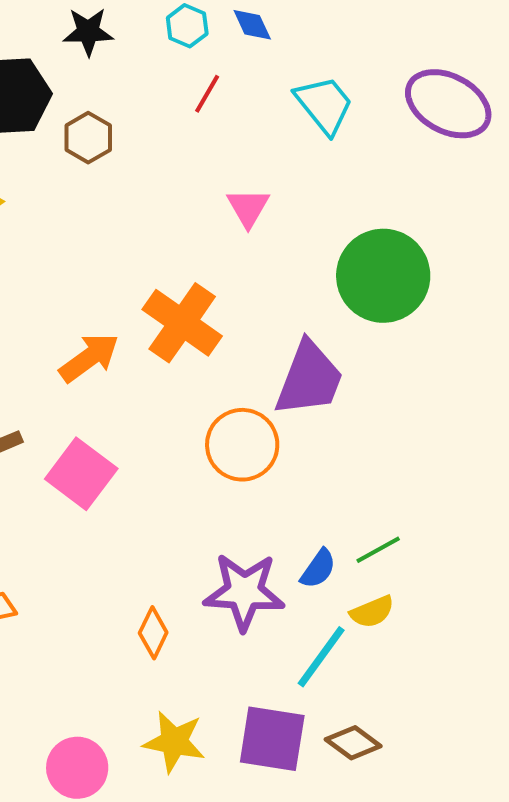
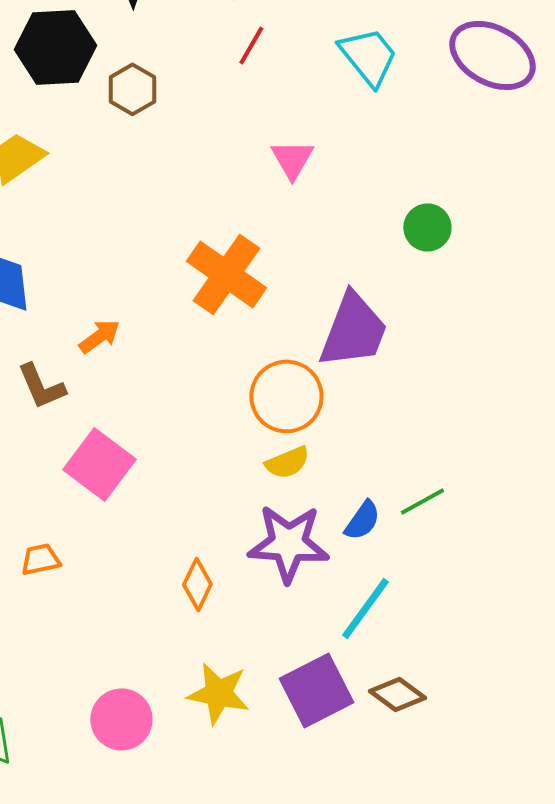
green circle: (383, 276) -> (427, 227), size x0.5
orange arrow: (89, 358) -> (99, 336), moved, size x0.7
pink square: (81, 474) -> (99, 464), moved
yellow semicircle: (372, 612) -> (287, 462), moved
purple square: (272, 739) -> (316, 690), turned -36

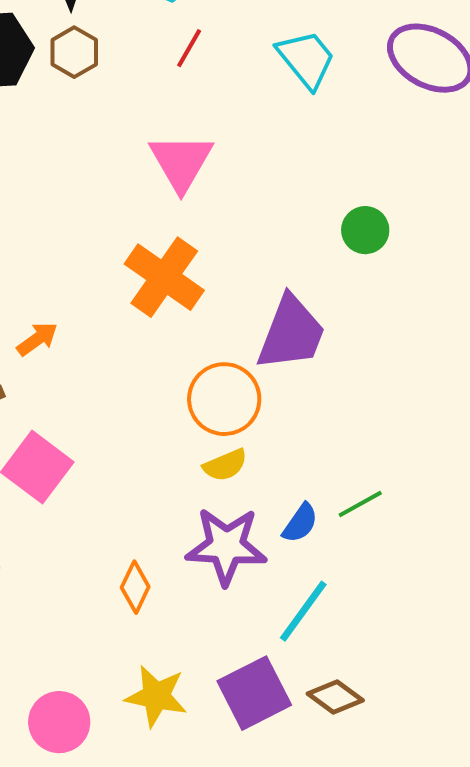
brown hexagon: (132, 89) -> (74, 52), moved
pink triangle: (292, 159) -> (181, 162), moved, size x1.5

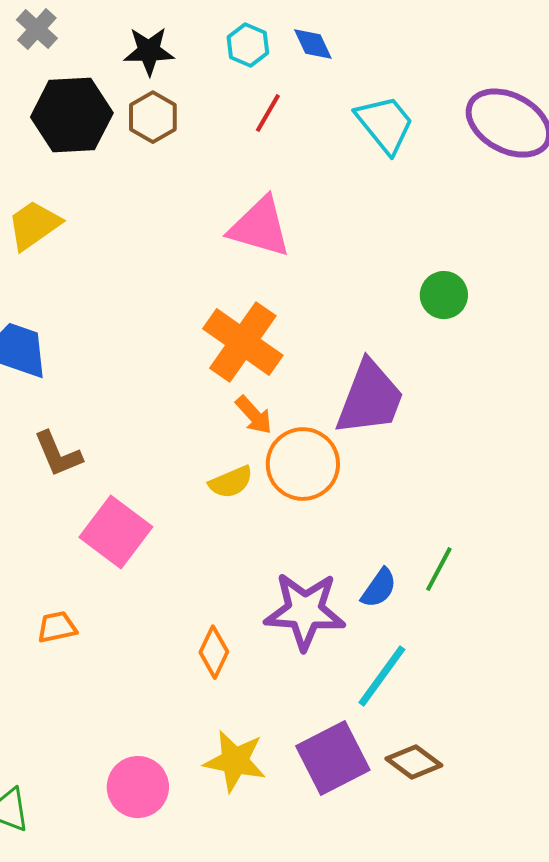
pink triangle: (181, 162) -> (260, 227), turned -44
orange arrow: (37, 339) -> (254, 415), moved, turned 84
yellow semicircle: (225, 465) -> (231, 482), moved
green line: (360, 504) -> (439, 569), turned -33

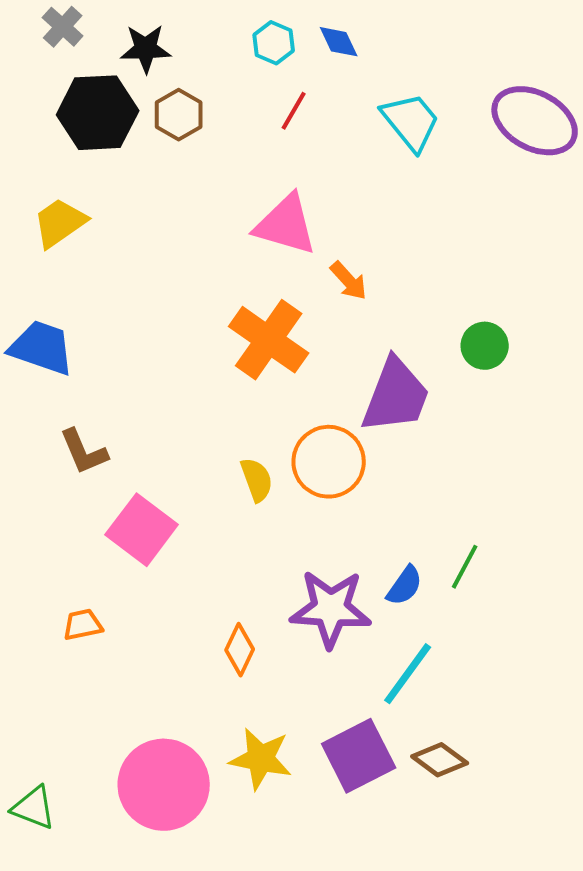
black star: (149, 51) -> (146, 49), moved
green circle: (444, 295) -> (485, 346), moved
orange arrow: (254, 415) -> (349, 281), moved
yellow semicircle: (231, 482) -> (257, 480), turned -87
pink circle: (138, 787) -> (164, 785), size x1.5

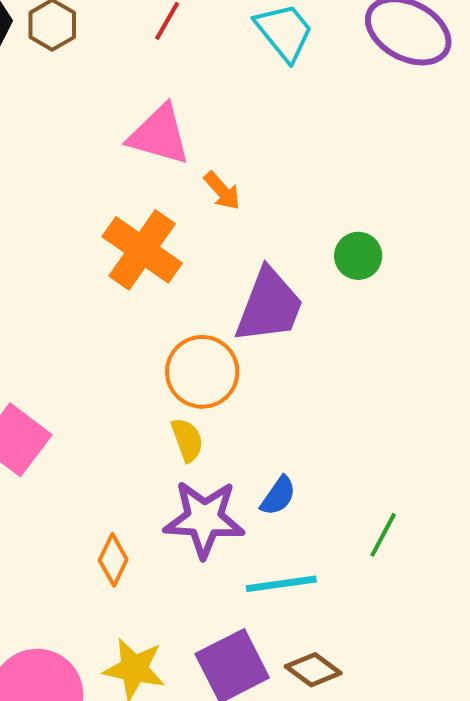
yellow semicircle: (257, 480) -> (187, 440), moved
green line: (465, 567) -> (383, 535), moved
cyan line: (408, 674) -> (281, 584), turned 46

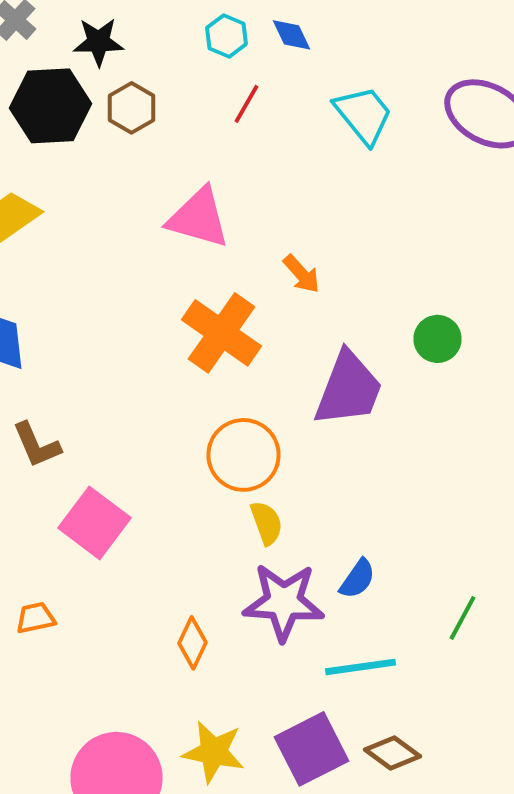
pink triangle: (159, 135) -> (198, 218), moved
orange circle: (202, 372) -> (244, 455), moved

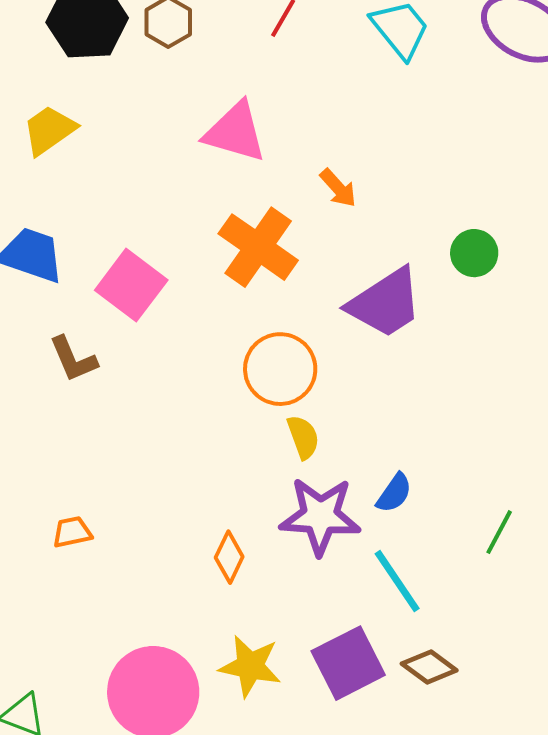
purple trapezoid: (348, 389) -> (385, 303), turned 36
pink square: (94, 523) -> (131, 285), moved
cyan line: (360, 667) -> (397, 581), turned 64

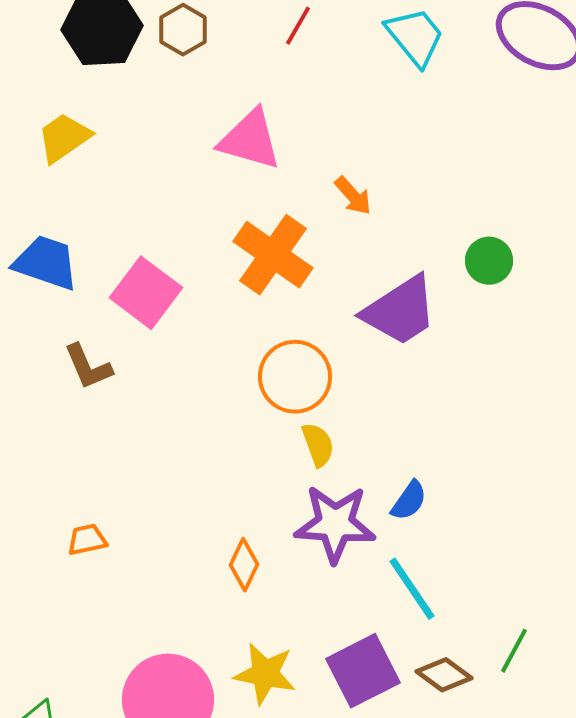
green line: (499, 532) -> (514, 651), moved

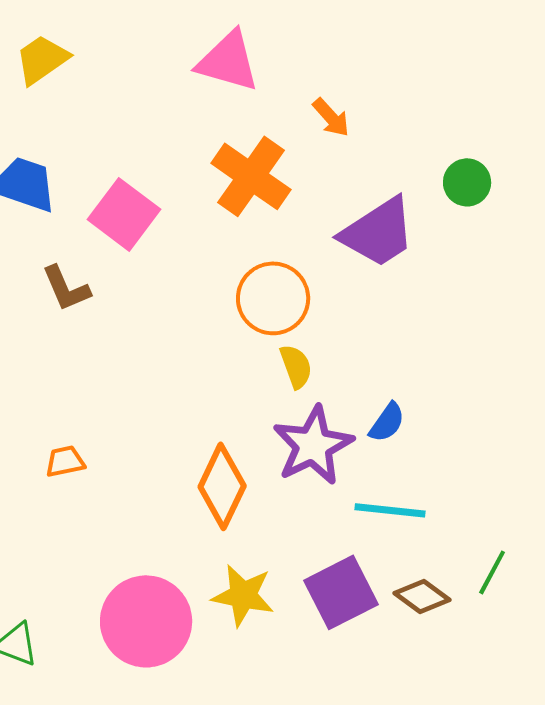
purple star: (335, 524) -> (313, 445), turned -30
orange diamond: (244, 565) -> (222, 486), size x1.6
cyan line: (412, 589) -> (390, 510), turned -50

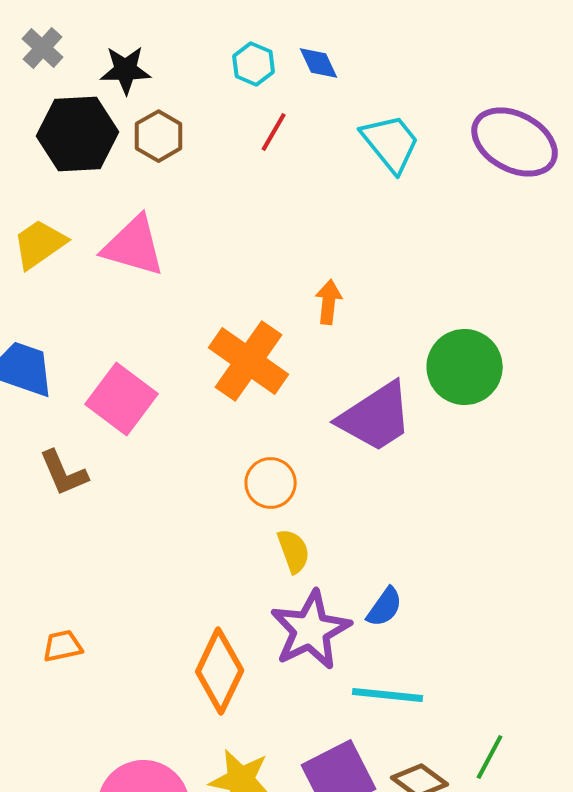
pink triangle: (228, 61) -> (134, 246), moved
orange arrow: (331, 117) -> (329, 302), turned -132
green circle: (467, 182) -> (465, 367), size x1.6
orange circle: (273, 298) -> (271, 483), size x0.7

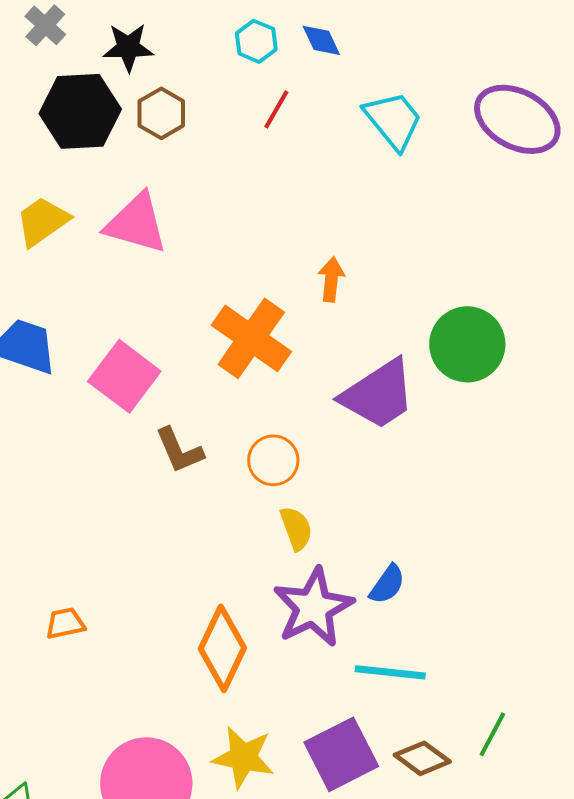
brown L-shape: (64, 473) -> (179, 450), moved

